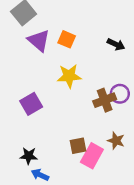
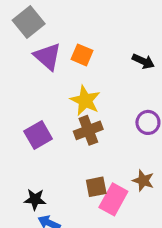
yellow star: (69, 76) -> (85, 100), turned 30
brown cross: (105, 100) -> (88, 130), moved

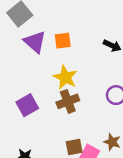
orange square: (82, 55) -> (63, 41), turned -30

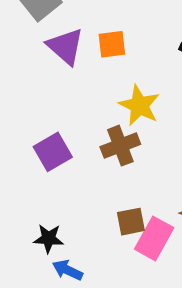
yellow star: (65, 77) -> (139, 105), moved

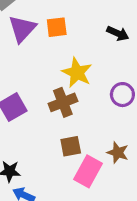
purple triangle: (65, 46) -> (22, 29), turned 32
brown square: (131, 222) -> (71, 146), moved

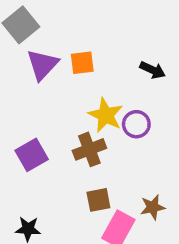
purple circle: (122, 95) -> (136, 124), moved
brown star: (118, 153) -> (153, 207), turned -30

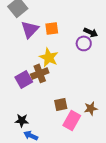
yellow star: (106, 115) -> (49, 57), moved
purple circle: (136, 124) -> (84, 43), moved
brown cross: (89, 149) -> (40, 73), moved

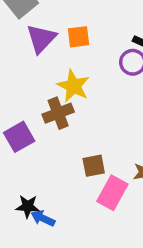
purple square: (24, 79) -> (19, 137), moved
black star: (22, 120) -> (28, 206), moved

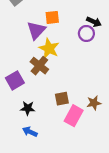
purple triangle: (41, 39) -> (36, 30), moved
brown cross: (58, 113) -> (39, 66), turned -30
black star: (28, 206) -> (28, 108), moved

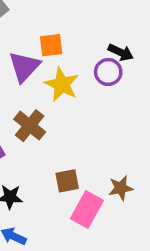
yellow star: (49, 48) -> (62, 84), moved

